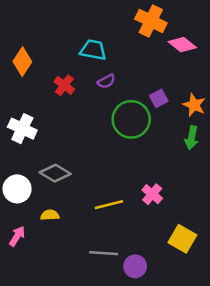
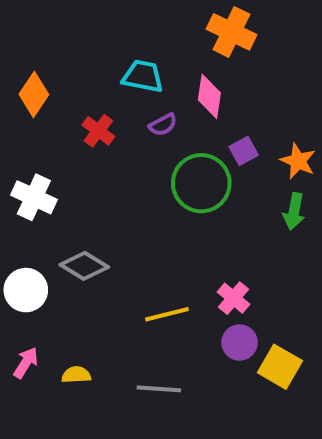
pink diamond: (182, 45) -> (209, 96), moved, turned 60
yellow semicircle: (50, 215) -> (76, 375), moved
purple circle: (135, 266) -> (240, 342), moved

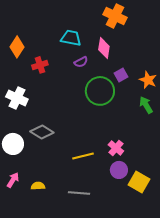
red cross: (98, 131) -> (40, 65), moved, turned 35
green arrow: (294, 211) -> (146, 105), turned 138

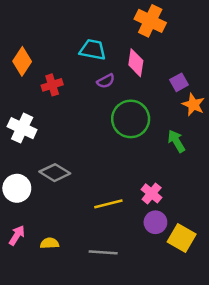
purple square: (121, 75) -> (179, 82), moved
green arrow: (146, 105) -> (176, 141), moved

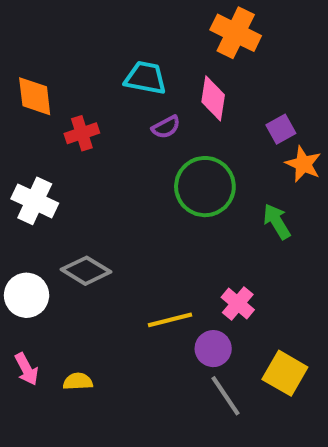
orange diamond: (22, 61) -> (35, 96), turned -40
purple circle: (155, 222) -> (213, 349), moved
pink arrow: (17, 235) -> (27, 369), turned 120
gray line: (103, 252) -> (225, 396), moved, turned 52

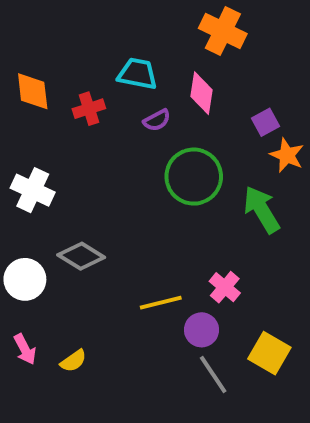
red cross: (82, 133) -> (89, 109), moved
green arrow: (277, 221) -> (262, 210), size x1.4
yellow semicircle: (78, 381) -> (73, 361), turned 148

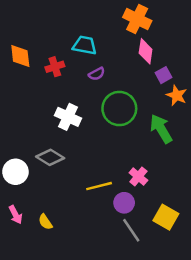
pink diamond: (201, 93) -> (146, 51), moved
white cross: (33, 190) -> (68, 117), moved
yellow semicircle: (73, 361) -> (45, 222), turned 91

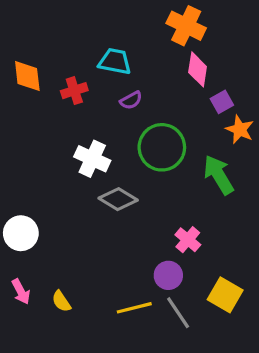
gray diamond: (50, 157) -> (118, 199), moved
yellow line: (99, 186) -> (134, 308), moved

